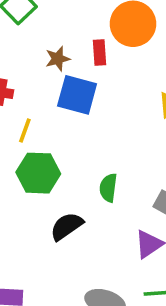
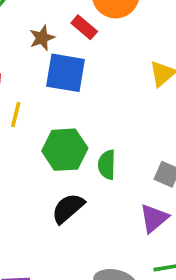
red rectangle: (99, 52) -> (84, 27), turned -40
green hexagon: (38, 173) -> (65, 150), moved

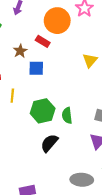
blue square: (66, 73) -> (36, 68), size x0.7

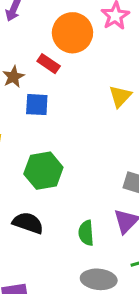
green semicircle: (67, 116) -> (86, 233), moved
black semicircle: (49, 143) -> (28, 223), moved, turned 66

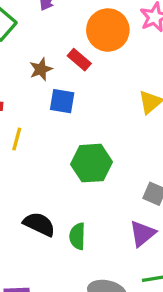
green hexagon: (43, 171) -> (91, 163), moved
green semicircle: (86, 233) -> (77, 236), moved

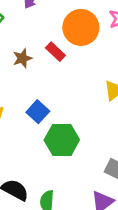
blue square: (62, 101) -> (38, 112), moved, turned 30

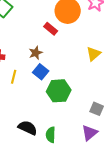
brown star: (22, 58) -> (36, 53), moved

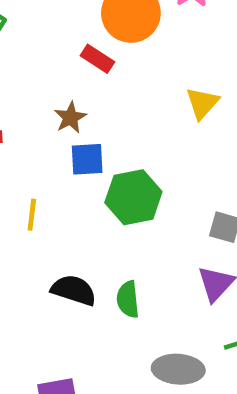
blue square: (41, 72) -> (87, 159), turned -35
yellow line: (14, 77) -> (32, 215), moved

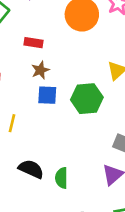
red rectangle: (97, 59) -> (33, 43), moved, turned -30
green hexagon: (133, 197) -> (87, 99), moved

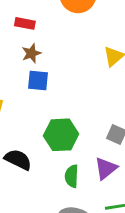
green hexagon: (87, 99) -> (61, 135), moved
green semicircle: (61, 178) -> (72, 176), moved

